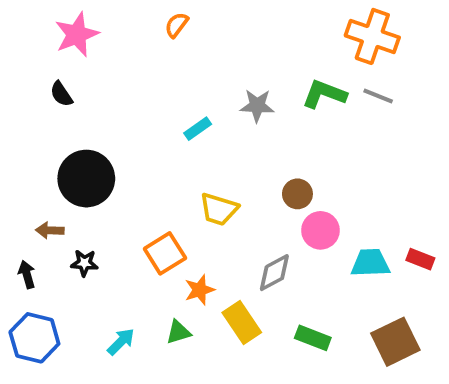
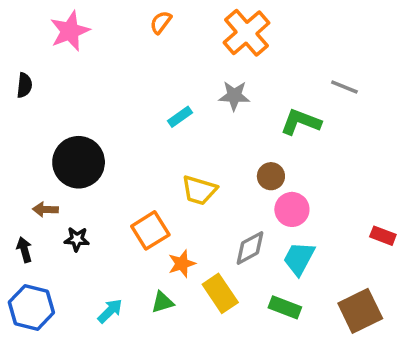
orange cross: (372, 36) -> (246, 33), moved, turned 30
black semicircle: (61, 94) -> (24, 85), moved, turned -140
green L-shape: (324, 94) -> (301, 122), moved
cyan trapezoid: (370, 263) -> (299, 258), moved, turned -60

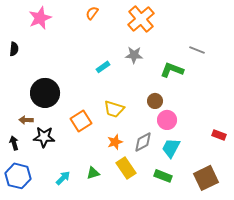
orange square: (150, 230) -> (81, 121), moved
black star: (77, 239) -> (44, 137), size x1.5
orange star: (182, 264) -> (115, 142), moved

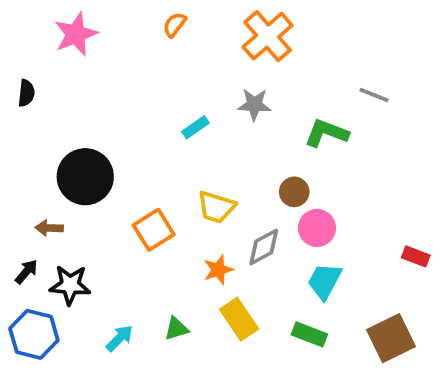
black star: (44, 137) -> (70, 285), moved
gray diamond: (143, 142) -> (264, 247), moved
black arrow: (14, 143) -> (26, 272), turned 56

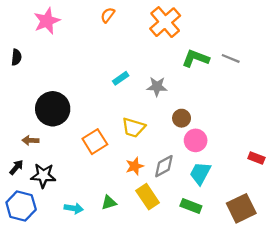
gray star: (254, 104) -> (157, 87), moved
green L-shape: (326, 133) -> (196, 58), moved
gray diamond: (264, 247) -> (164, 166), moved
cyan arrow: (119, 338) -> (74, 208), turned 54

